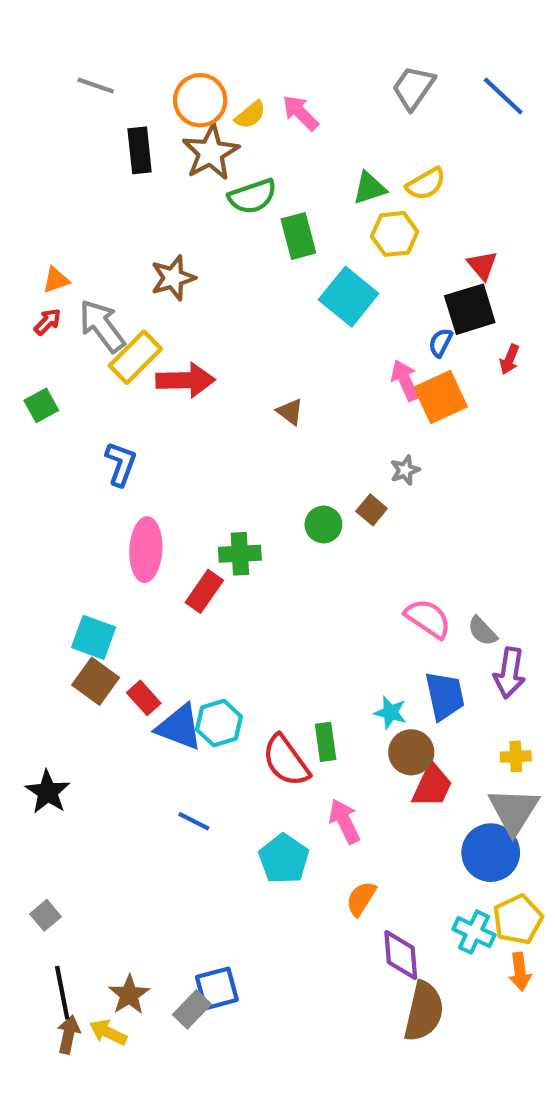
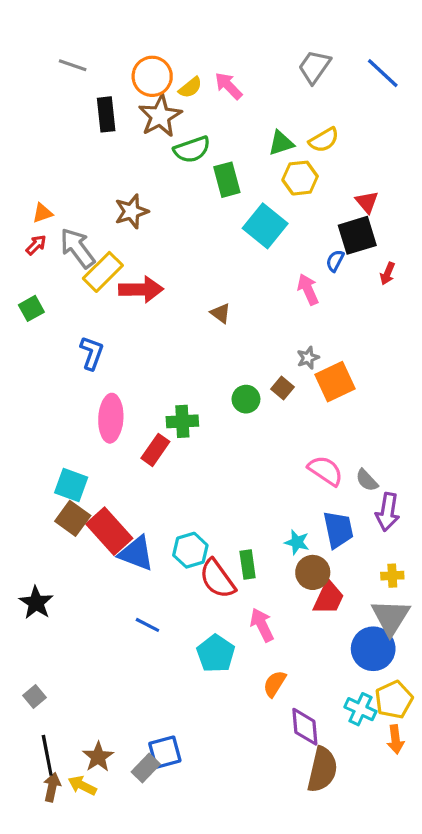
orange square: (441, 397) -> (335, 382), moved
red rectangle: (144, 698) -> (109, 531), size x1.8
cyan hexagon: (219, 723) -> (190, 550), moved

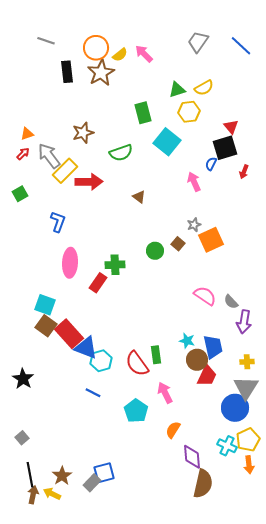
green semicircle: (192, 149) -> (121, 153), moved
blue trapezoid: (338, 529) -> (213, 347), moved
cyan hexagon: (190, 550) -> (101, 361), moved

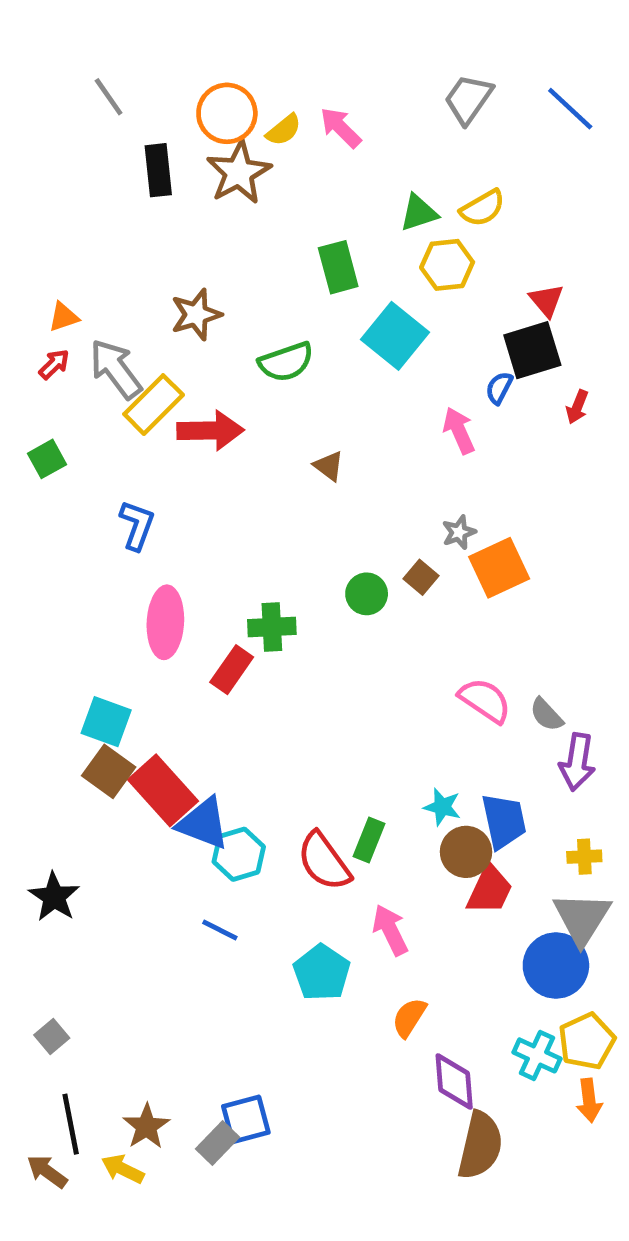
gray line: (46, 41) -> (109, 97), turned 36
green rectangle: (156, 355) -> (369, 840), turned 30
brown arrow: (33, 495) -> (47, 1171), moved, turned -66

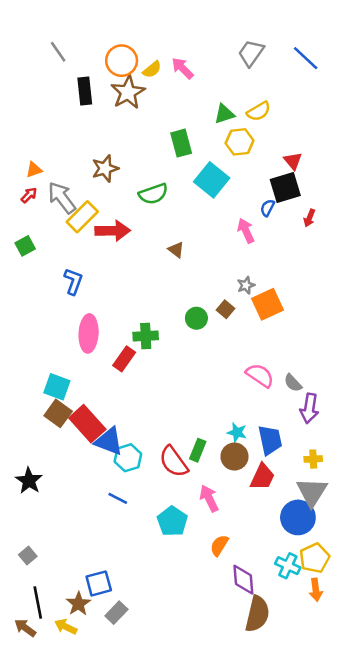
brown circle: (466, 852) -> (234, 457), moved
blue square: (246, 1119) -> (99, 583), moved

